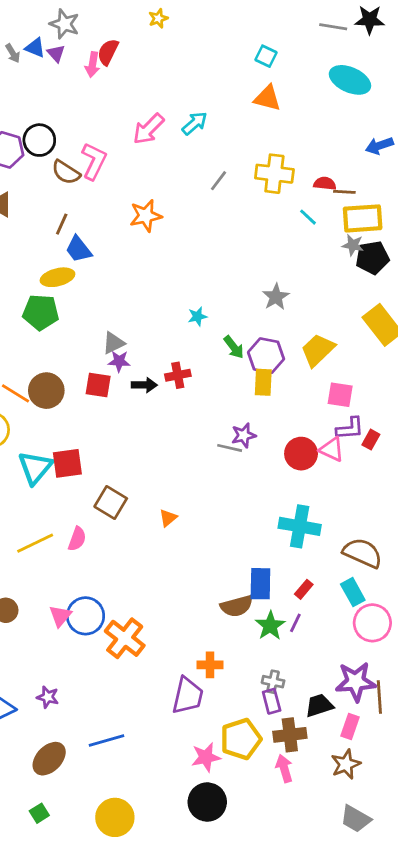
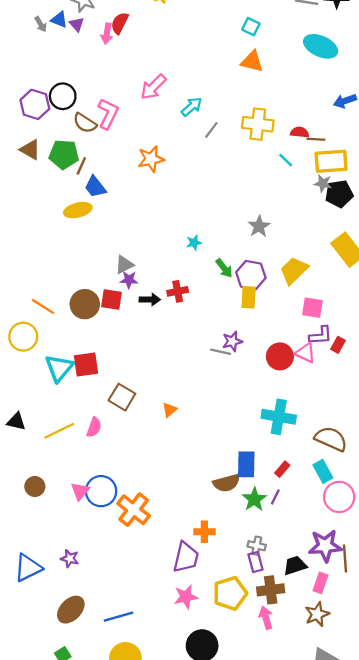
cyan arrow: (195, 123) -> (192, 107), moved
green pentagon: (41, 312) -> (64, 154), moved
brown circle: (46, 391) -> (85, 304), moved
blue line: (106, 740) -> (118, 617), moved
pink star: (206, 757) -> (186, 597), moved

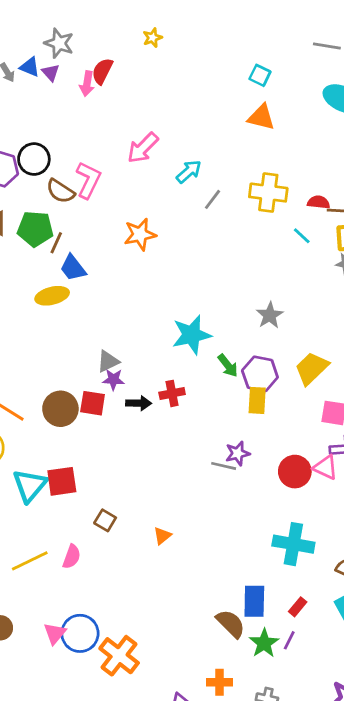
cyan star: (194, 243) -> (192, 335), size x2.0
brown square: (122, 397) -> (105, 520), size x0.7
brown semicircle: (226, 483) -> (231, 624), turned -120
orange cross: (204, 532) -> (219, 682), moved

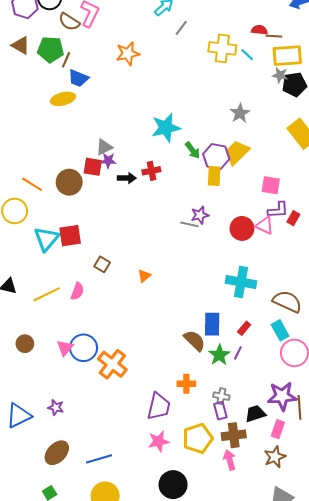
yellow cross: (268, 193) -> (222, 48), moved
blue trapezoid: (73, 268) -> (78, 78), turned -30
gray star: (270, 315) -> (240, 113), moved
yellow trapezoid: (312, 368) -> (237, 152), moved
red square: (93, 403) -> (93, 167), moved

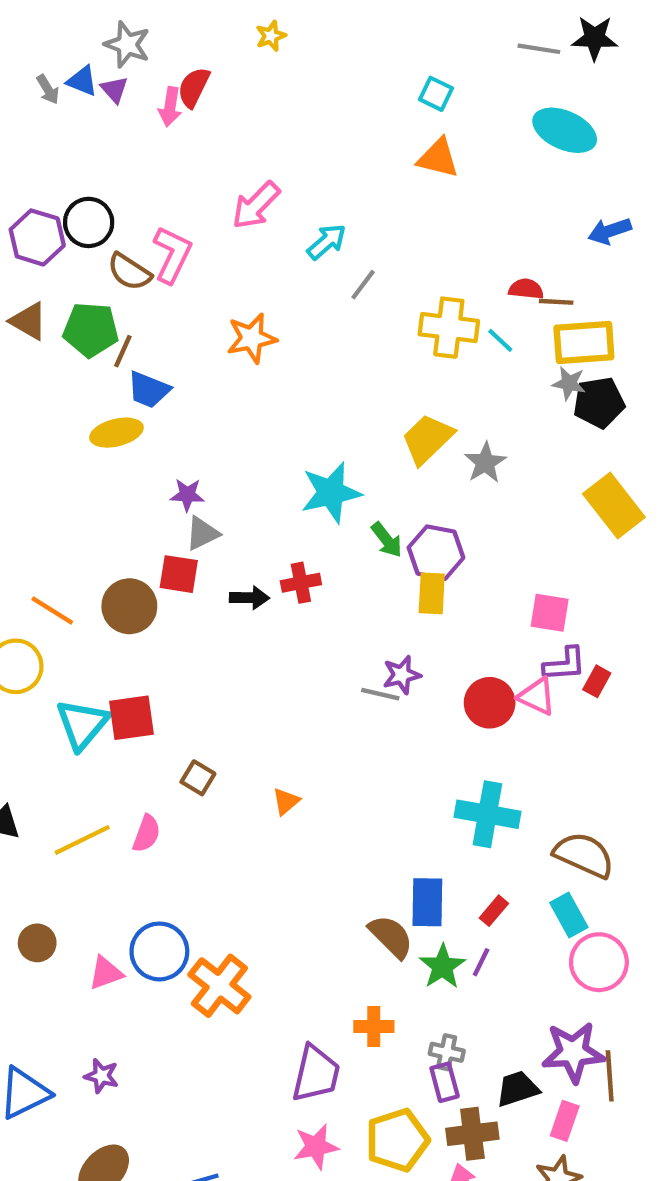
yellow trapezoid: (237, 152) -> (427, 439), moved
purple star: (108, 161) -> (187, 495), moved
pink triangle: (65, 348) -> (106, 973), moved, turned 30

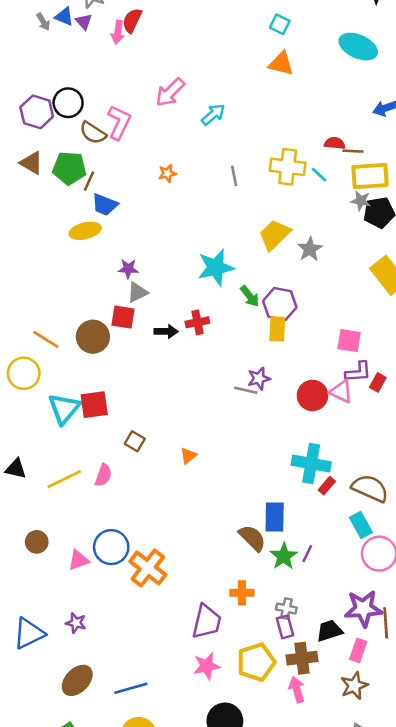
gray line: (363, 285) -> (234, 176), moved, turned -48
orange star: (252, 338) -> (167, 173), size x0.6
red rectangle: (494, 911) -> (327, 486), moved

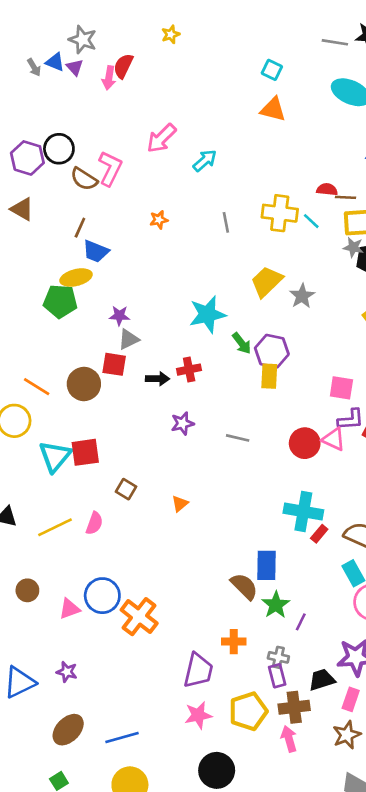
green pentagon: (69, 168) -> (60, 301), moved
purple star: (259, 379) -> (182, 423), moved
purple line: (307, 554) -> (301, 622), moved

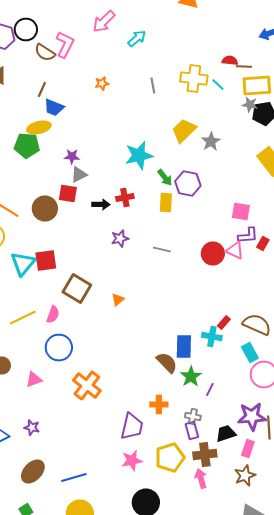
yellow rectangle: (269, 376) -> (166, 202), moved
brown square: (126, 489) -> (77, 288), size x1.8
cyan cross: (303, 511) -> (212, 336), moved, size x0.7
blue circle: (102, 596) -> (59, 348), moved

